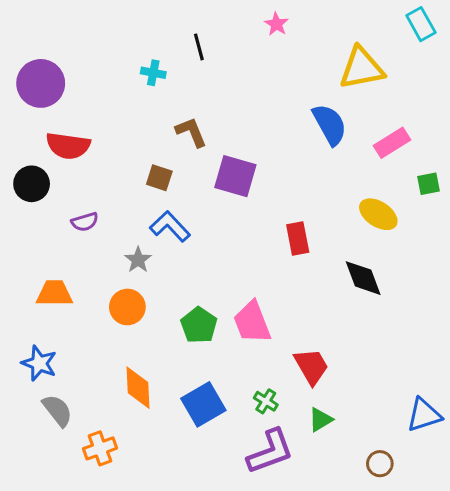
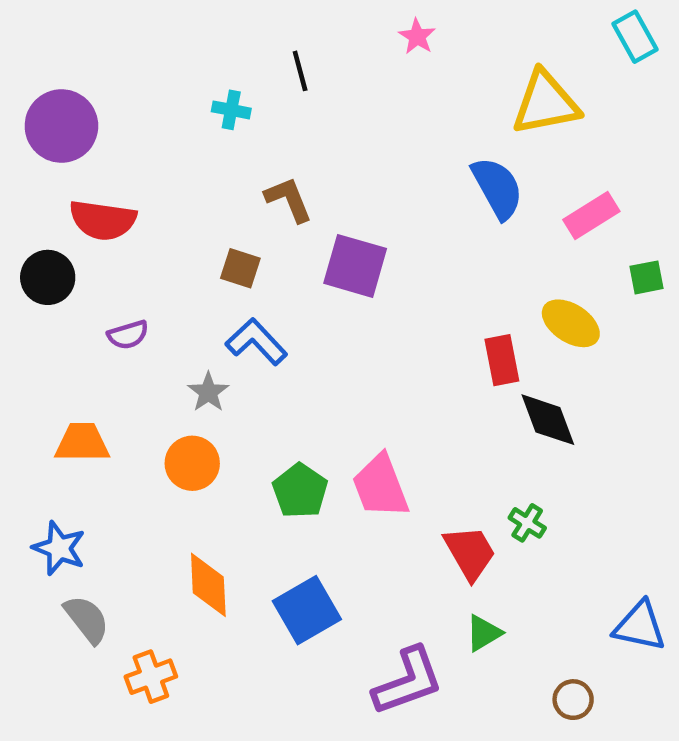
red rectangle: (298, 239) -> (502, 360), moved
green cross: (266, 401) -> (527, 523), moved
blue triangle: (424, 415) -> (640, 626), turned 30

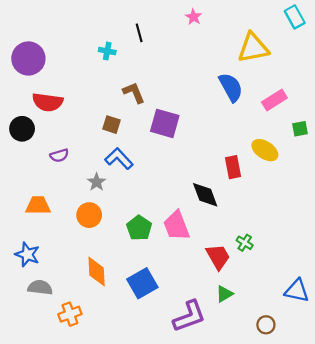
black diamond: (548, 420) -> (205, 195), moved
gray semicircle: (87, 619) -> (40, 287), turned -45

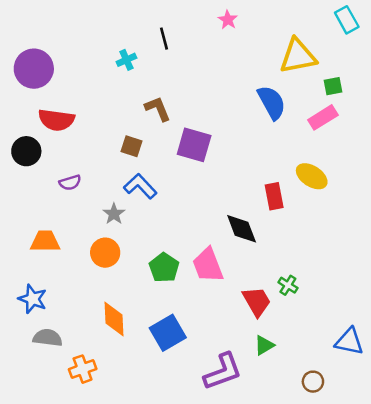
cyan cross: (107, 51) -> (126, 60), turned -35
green square: (300, 129) -> (333, 86), moved

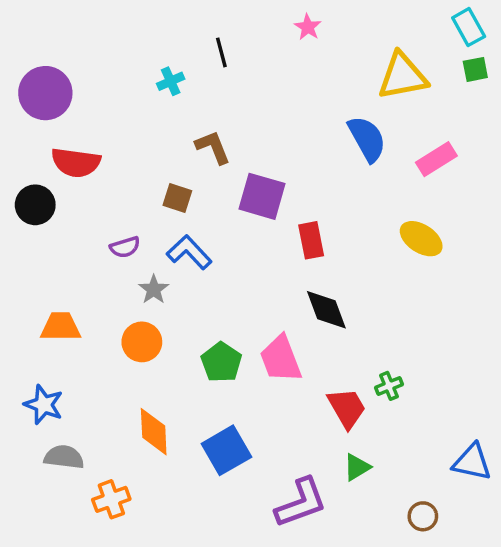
green square: (333, 86) -> (475, 69), moved
purple semicircle: (70, 183) -> (125, 247), moved
red rectangle: (274, 196) -> (311, 240), moved
green cross: (288, 285) -> (389, 386), turned 36

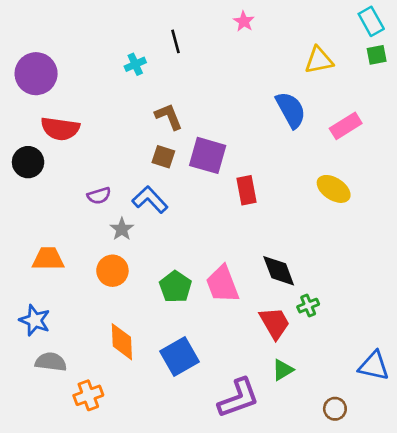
yellow triangle: (403, 76) -> (319, 60), size x0.7
brown square: (177, 198) -> (163, 157), moved
black diamond: (326, 310) -> (279, 271), moved

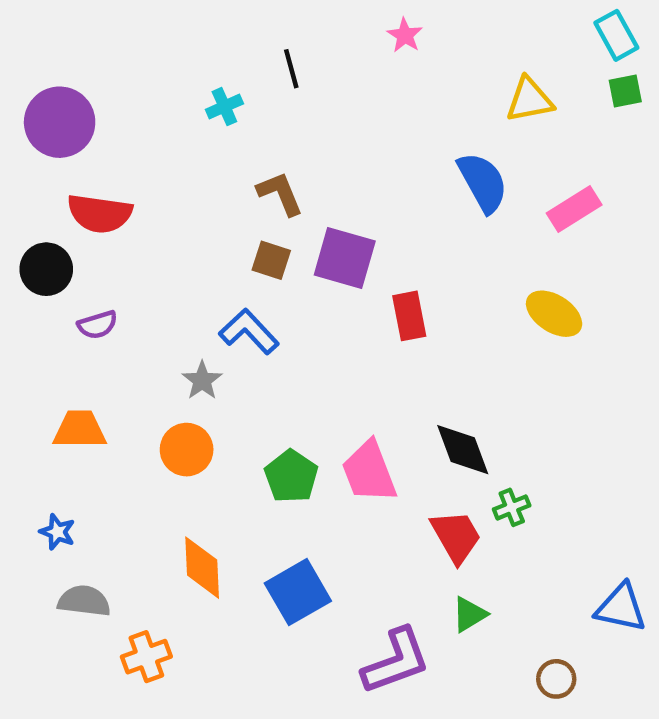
purple semicircle: (99, 196) -> (97, 325), moved
blue star: (35, 320) -> (57, 532), size x0.7

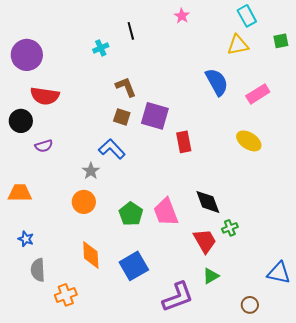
cyan rectangle: (616, 35) -> (247, 16), moved
orange trapezoid: (80, 429) -> (20, 193), moved
gray semicircle: (84, 601) -> (38, 270), turned -100

